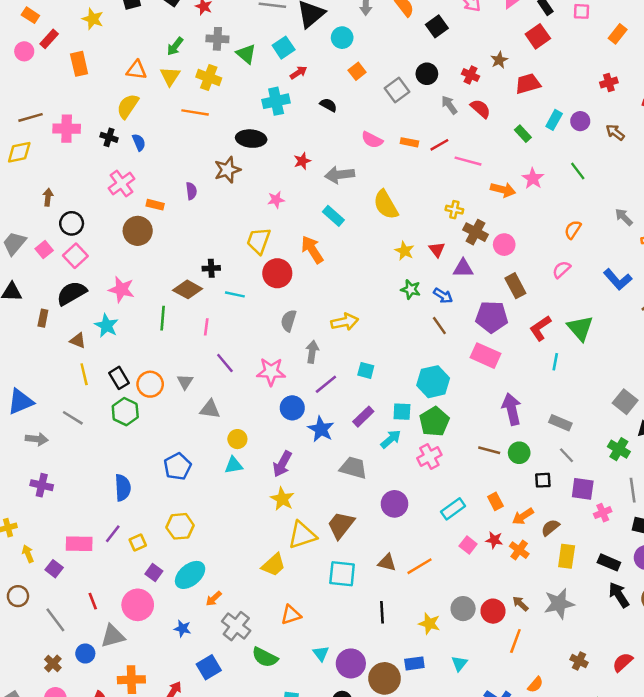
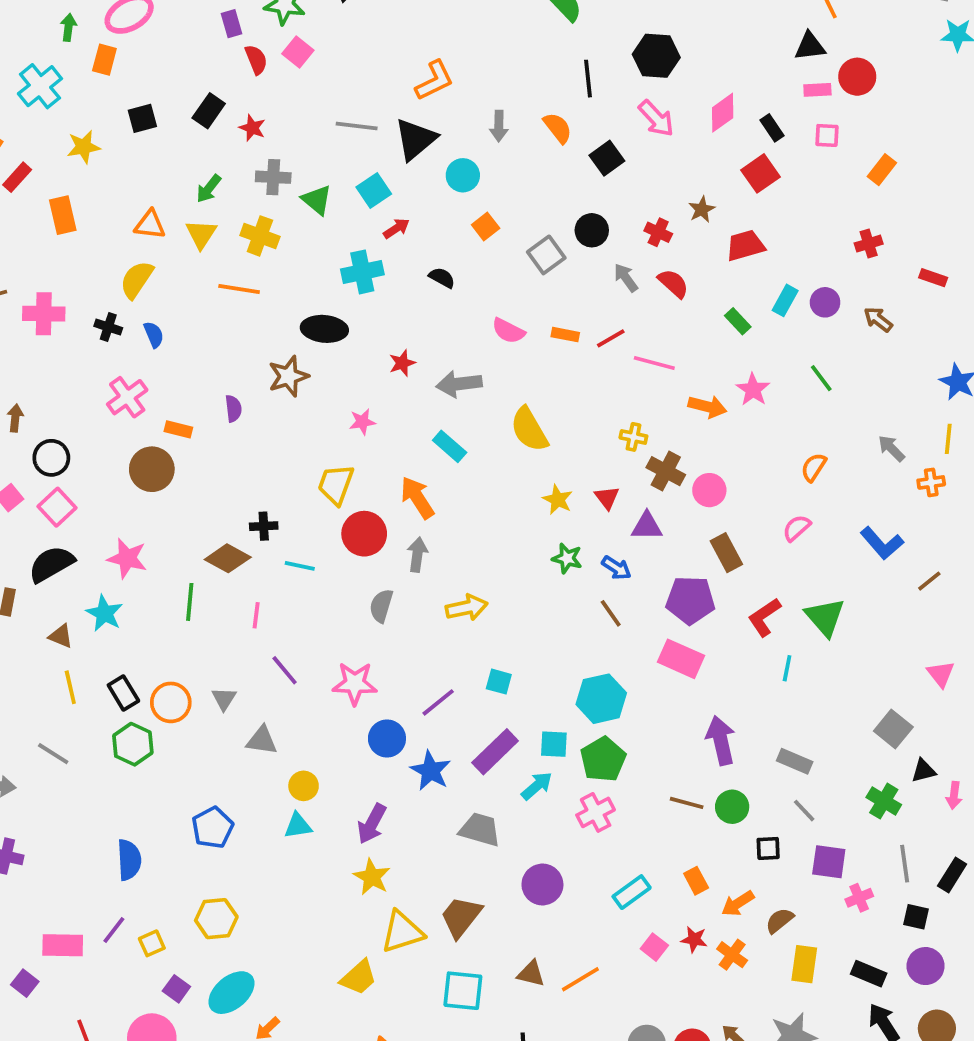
yellow star: (93, 19) -> (84, 147), turned -30
gray arrow: (312, 352) -> (417, 555), moved
purple rectangle: (363, 417) -> (495, 752), size x1.4

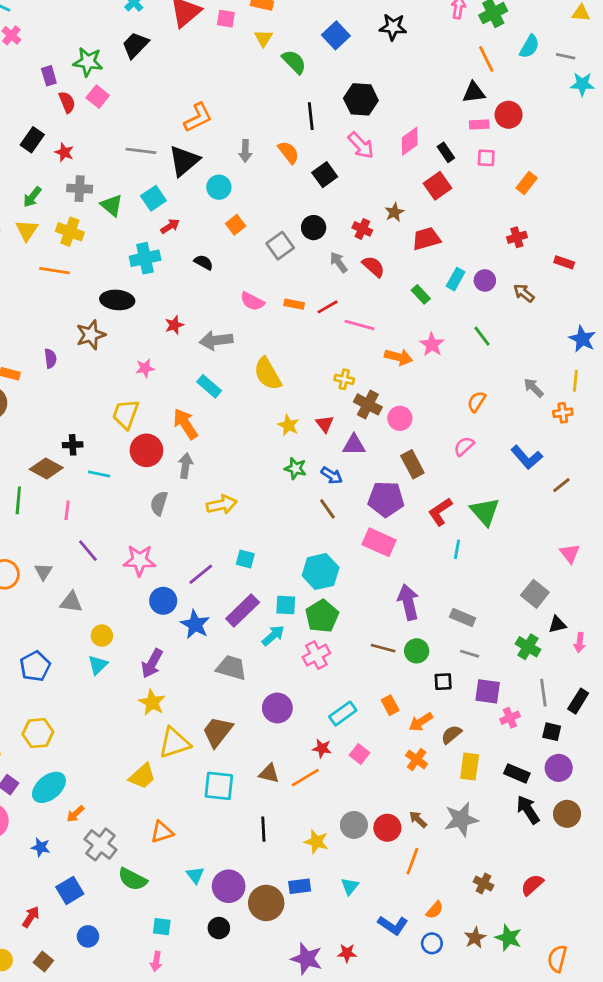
gray line: (804, 811) -> (470, 654), turned -30
cyan triangle: (298, 826) -> (98, 665), turned -35
red star: (694, 939) -> (322, 748), moved

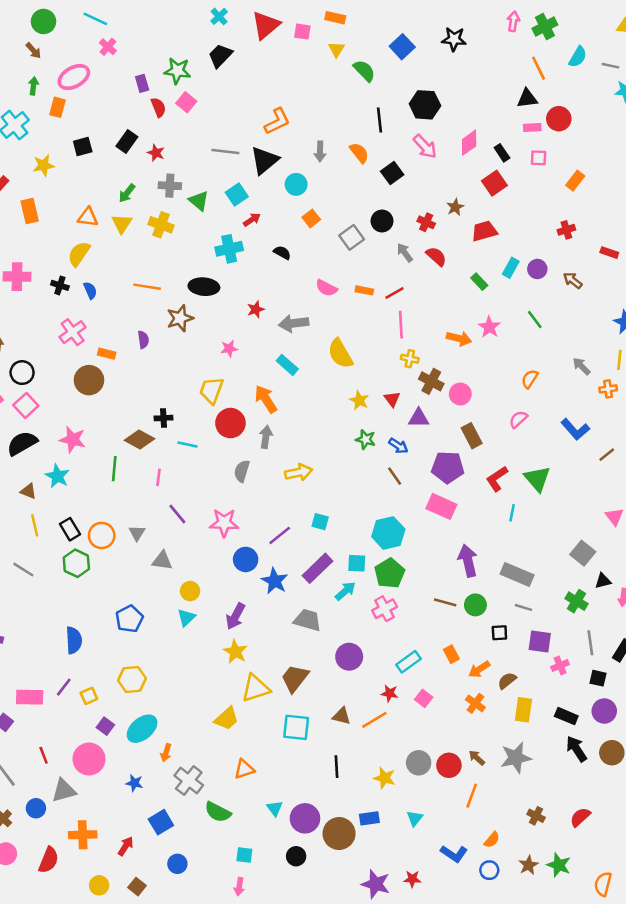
orange line: (55, 271) -> (147, 287), moved
pink line: (360, 325) -> (401, 325), moved, turned 72
gray rectangle: (463, 617) -> (517, 575), size x1.4
orange arrow: (75, 814) -> (166, 753), turned -30

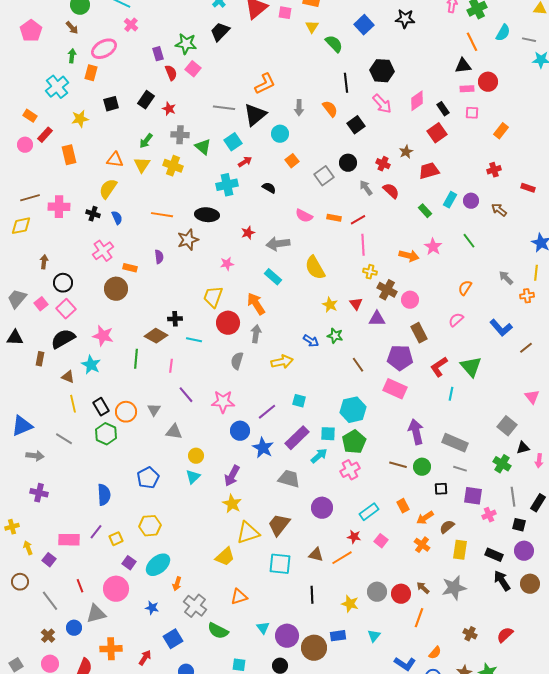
blue arrow: (398, 446) -> (311, 341), moved

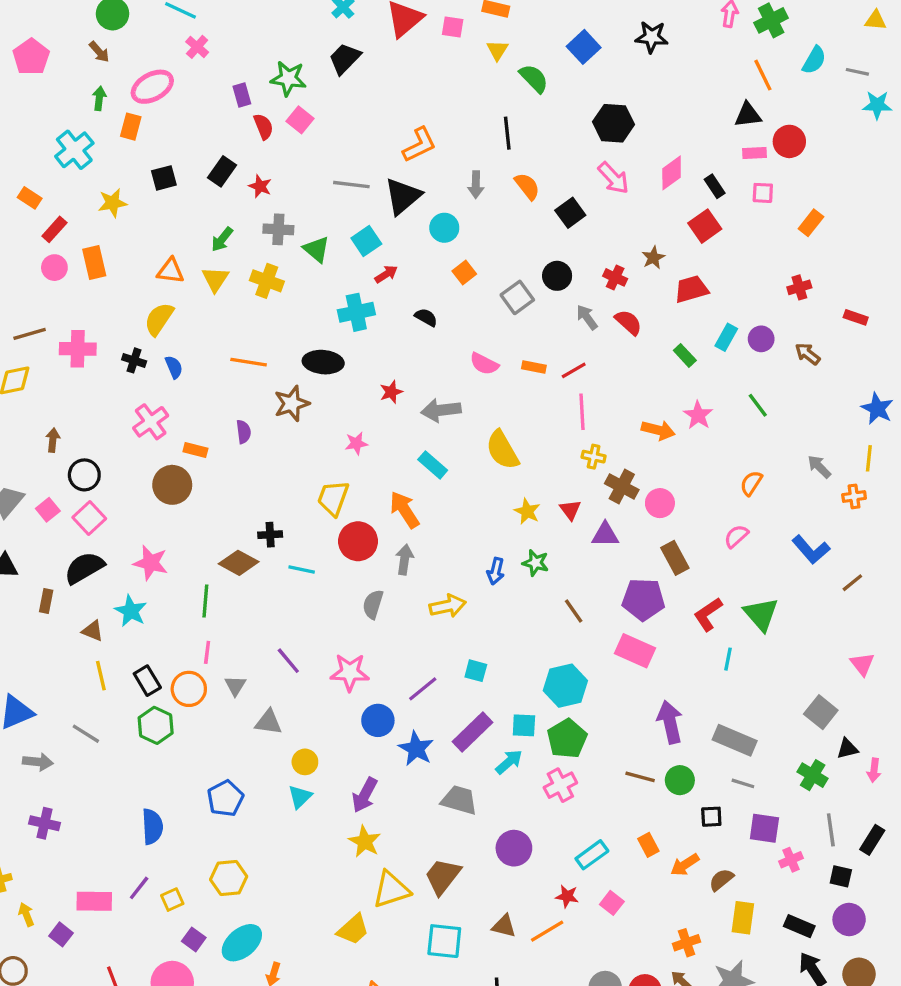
black line: (346, 83) -> (507, 133), moved
pink circle: (25, 145) -> (54, 268), moved
blue arrow: (311, 341) -> (496, 571), turned 70
pink line: (171, 366) -> (207, 652), moved
orange cross: (422, 545) -> (686, 943), moved, turned 35

